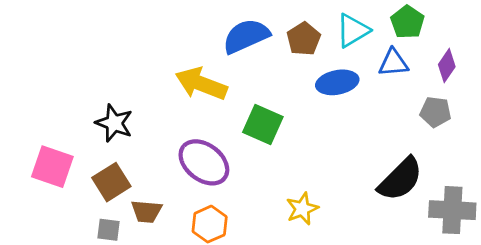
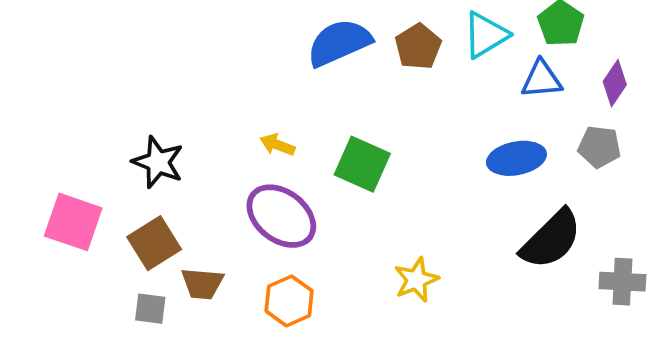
blue ellipse: (337, 82) -> (516, 158), moved
yellow arrow: (201, 84) -> (277, 145), moved, size x0.5
gray cross: (452, 210) -> (622, 282), size x0.7

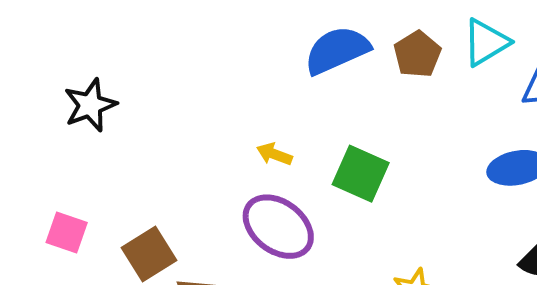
black star: (158, 162) -> (90, 105), moved, turned 30
pink square: (73, 222) -> (67, 232), size x0.7

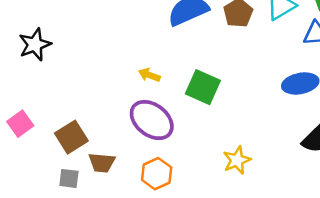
pink square: (67, 232) -> (20, 124), turned 35

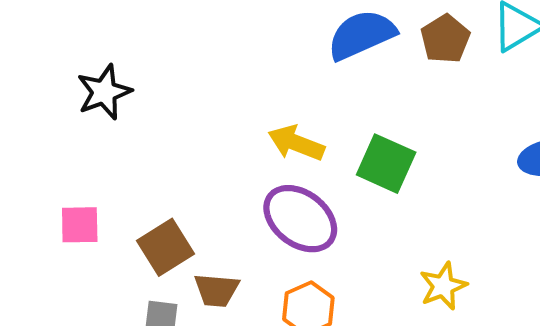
yellow arrow: (149, 75) -> (296, 143), size x1.5
pink square: (20, 124) -> (80, 225), turned 35

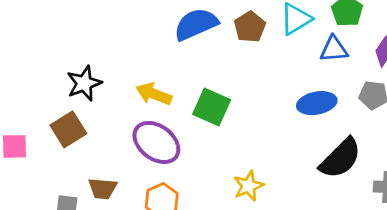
black star: (104, 92) -> (84, 83), moved
brown square: (165, 247) -> (68, 129), moved

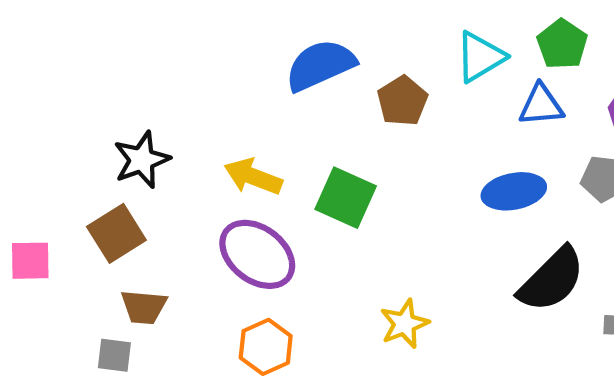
brown pentagon: (250, 27) -> (402, 101), moved
brown trapezoid: (103, 188) -> (144, 307), moved

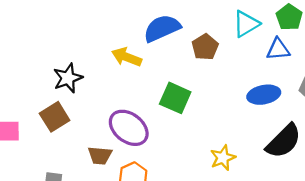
yellow arrow: (253, 177) -> (127, 57), moved
brown trapezoid: (144, 307) -> (100, 156), moved
yellow star: (404, 324) -> (223, 158), moved

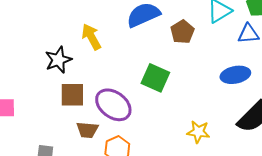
yellow arrow: (127, 57) -> (91, 37), moved, turned 40
brown square: (55, 117) -> (72, 95), moved, turned 32
yellow star: (223, 158) -> (198, 132), turned 30

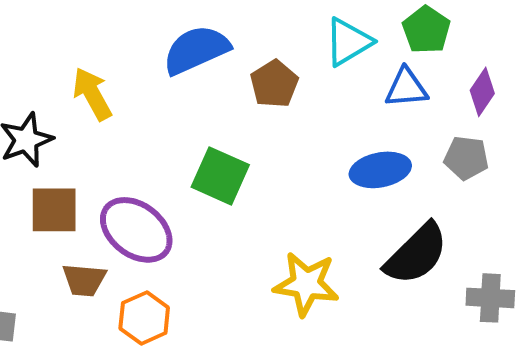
yellow star: (198, 132) -> (306, 284), size x1.4

